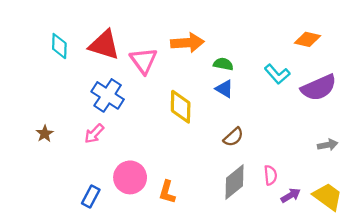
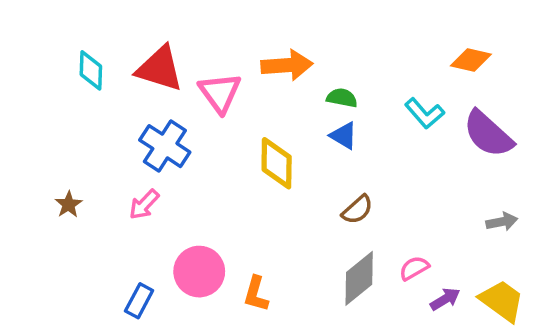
purple semicircle: (319, 88) -> (488, 134), turned 66
pink semicircle: (270, 175) -> (414, 268), turned -114

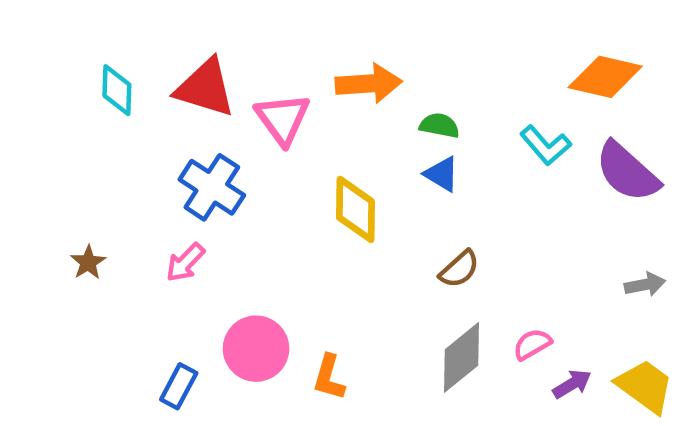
orange diamond: (471, 60) -> (605, 77), size x1.4

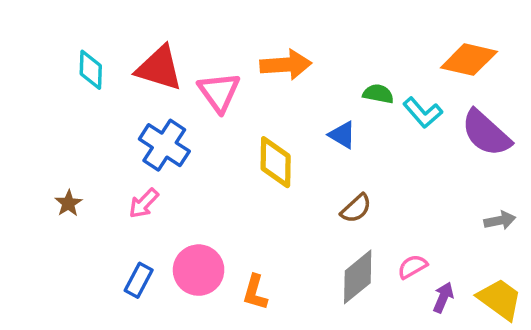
green semicircle: (439, 125) -> (378, 94), moved
purple arrow: (572, 384) -> (443, 297), turned -36
blue rectangle: (179, 386) -> (139, 280), moved

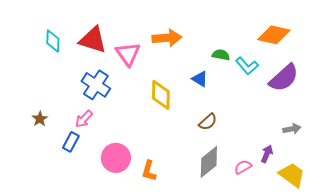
purple semicircle: (486, 133) -> (284, 78), turned -84
pink semicircle: (412, 267) -> (243, 167), moved
blue rectangle: (139, 280) -> (71, 142), moved
purple arrow: (443, 297) -> (267, 154), moved

